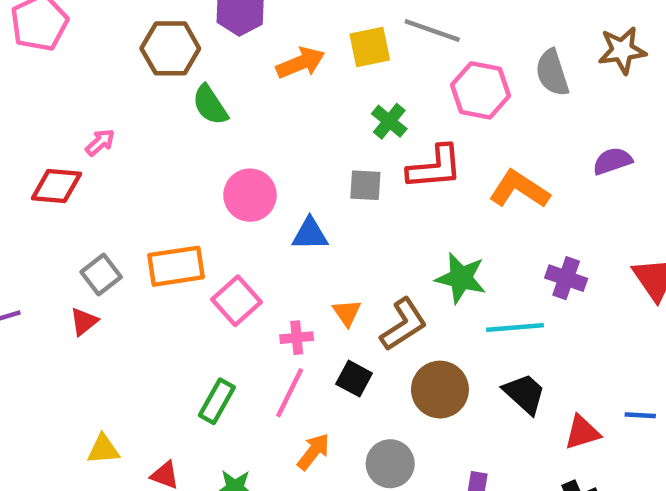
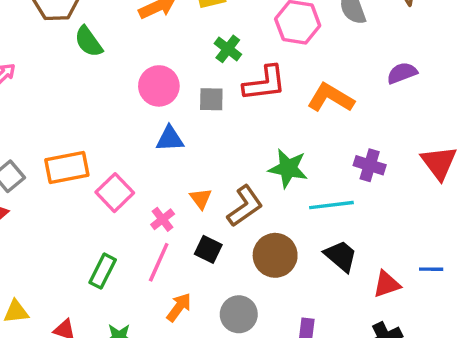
pink circle: (250, 195) -> (159, 86), moved
pink cross: (297, 338) -> (163, 219), turned -30

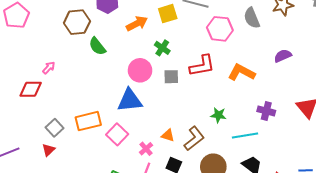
green cross: (228, 49) -> (162, 48), moved
blue triangle: (170, 139) -> (130, 100), moved, size x1.5
green star: (288, 168) -> (218, 115), size x0.7
orange triangle: (201, 199) -> (168, 135), turned -32

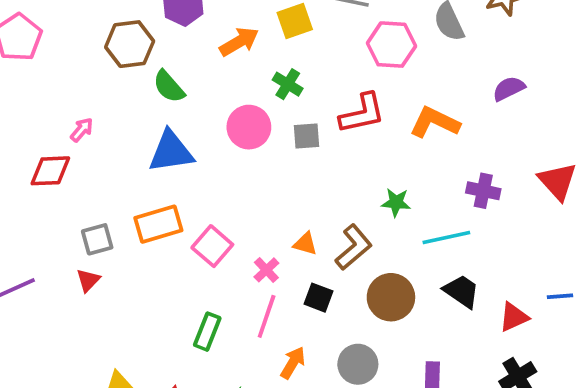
blue triangle: (130, 100) -> (171, 152), moved
gray square: (54, 128) -> (97, 239), turned 30

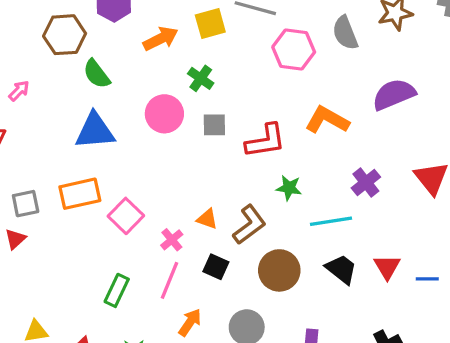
purple semicircle: (509, 89) -> (394, 94), size x1.5
red L-shape: (362, 113) -> (266, 141), moved
pink arrow: (82, 130) -> (19, 91), moved
purple cross: (483, 191) -> (366, 182), turned 36
red triangle: (514, 317) -> (387, 267), moved, turned -40

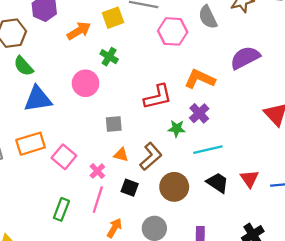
green semicircle: (97, 74) -> (24, 66), moved
gray square: (214, 125) -> (114, 124), moved
purple cross: (366, 182) -> (199, 113), moved

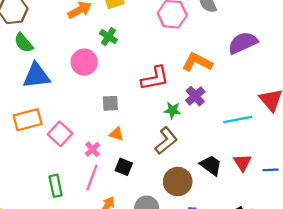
cyan line: (208, 150) -> (238, 120), moved
brown L-shape: (151, 156) -> (166, 141), moved
brown circle: (174, 187) -> (178, 182), moved
green rectangle: (61, 209) -> (56, 186), turned -35

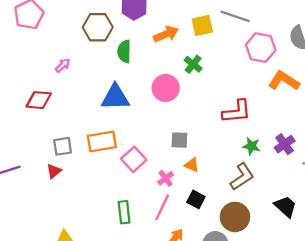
green semicircle: (24, 43) -> (124, 51), moved, turned 35
orange L-shape: (197, 62) -> (284, 81), moved
purple cross: (195, 96) -> (285, 144), moved
gray square: (110, 103) -> (179, 140), moved
brown circle: (178, 182) -> (235, 217), moved

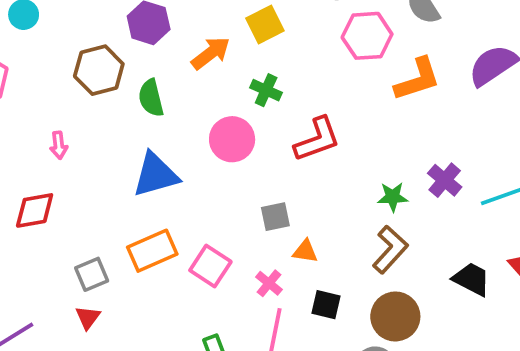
pink arrow: (63, 65) -> (59, 145), turned 140
orange L-shape: (284, 81) -> (417, 79), turned 144
red L-shape: (237, 112) -> (317, 139), moved

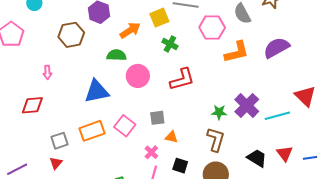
green cross: (266, 90) -> (170, 44), moved
green semicircle: (151, 98) -> (117, 55), moved, turned 102
purple cross: (445, 180) -> (247, 106), size x1.4
brown L-shape: (390, 249) -> (216, 139), turned -30
pink square: (210, 266) -> (125, 126), moved

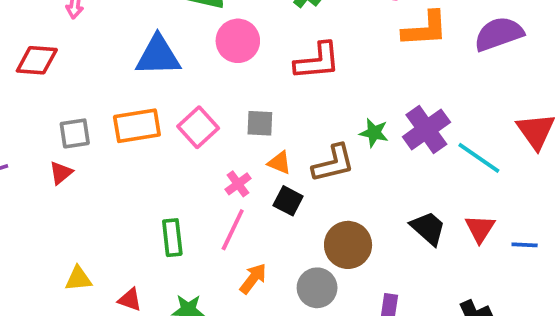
cyan line: (277, 116) -> (479, 158), turned 40
brown L-shape: (216, 139) -> (333, 163), moved, turned 50
black square: (180, 166) -> (288, 201), moved

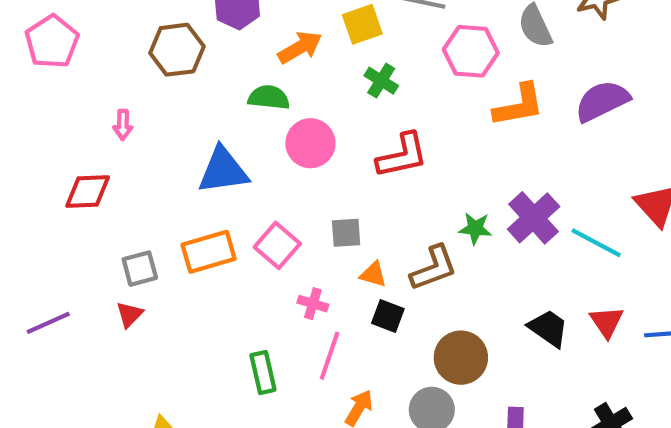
pink cross: (238, 184) -> (313, 304), moved, turned -30

